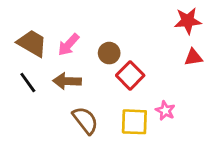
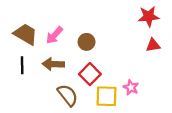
red square: (130, 75) -> (90, 74), moved
black line: (28, 82) -> (22, 65), turned 35

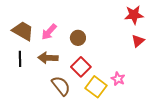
red triangle: (153, 45) -> (138, 41), turned -32
yellow square: (106, 96) -> (96, 87), turned 35

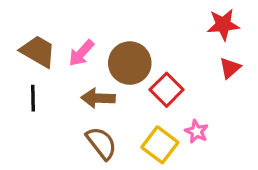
brown circle: (78, 38) -> (130, 63), size x1.6
brown arrow: (48, 58) -> (98, 98), moved
red square: (81, 67) -> (167, 90), moved

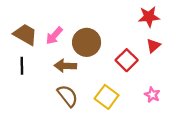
red square: (167, 90) -> (127, 60), moved
pink star: (197, 131) -> (152, 95), moved

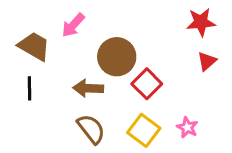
pink arrow: (54, 36) -> (73, 25), moved
red square: (127, 60) -> (147, 84), moved
pink star: (152, 95) -> (187, 127), moved

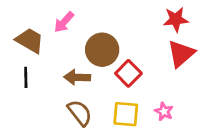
red triangle: (207, 61) -> (181, 54), size x1.6
yellow square: (144, 130) -> (126, 114), turned -32

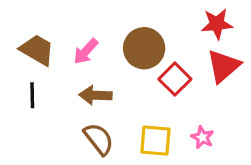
pink arrow: (64, 22) -> (86, 51), moved
brown circle: (102, 50) -> (144, 48), moved
red square: (128, 73) -> (175, 79), moved

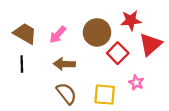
red star: (217, 24) -> (131, 20), moved
pink star: (202, 137) -> (136, 83), moved

